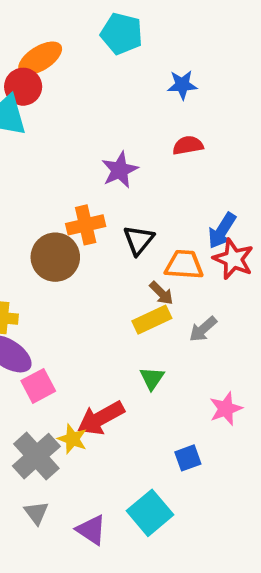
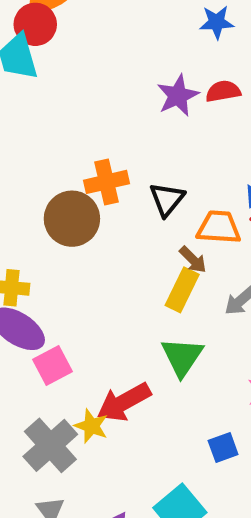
purple star: (120, 170) -> (178, 96), moved
yellow rectangle: (152, 320) -> (182, 290), turned -39
green triangle: (152, 378) -> (182, 357), size x1.5

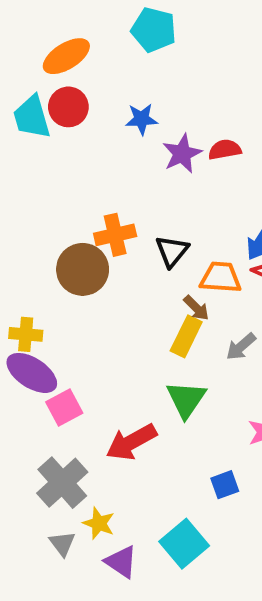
blue star: (217, 22) -> (141, 119), moved
red circle: (35, 24) -> (68, 107), moved
yellow star: (91, 426) -> (99, 523), moved

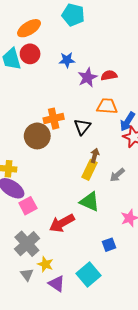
orange trapezoid: (221, 278) -> (107, 106), moved
brown arrow: (196, 308) -> (95, 155), turned -120
green triangle: (186, 399) -> (90, 202), turned -40

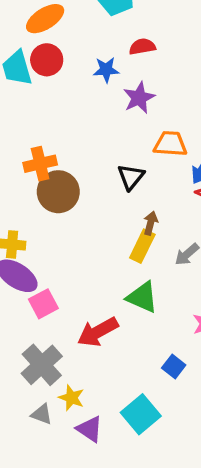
red semicircle: (109, 75) -> (142, 47), moved
orange cross: (54, 119) -> (40, 164), moved
blue square: (109, 245) -> (174, 366), turned -32
gray triangle: (27, 274) -> (42, 414), turned -32

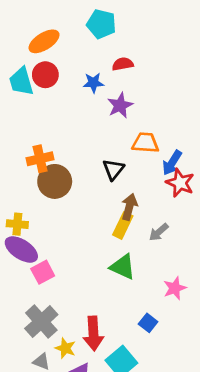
brown arrow: (151, 223) -> (129, 207), size x1.4
red arrow: (98, 332) -> (93, 334), moved, turned -64

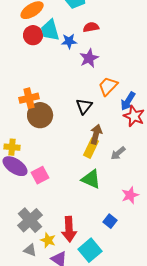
cyan trapezoid: (21, 81) -> (50, 30), moved
orange trapezoid: (145, 143) -> (108, 86), turned -50
pink square: (43, 272) -> (40, 175), moved

